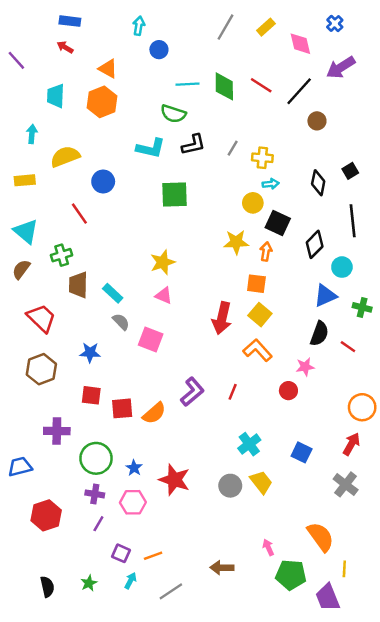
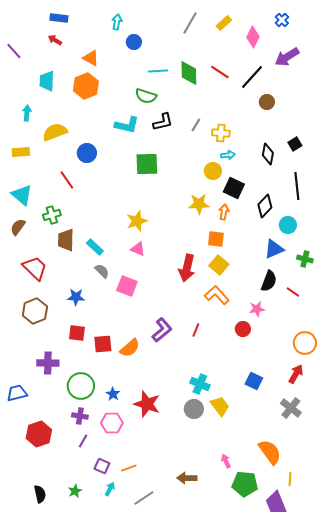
pink diamond: (300, 44) -> (253, 37), turned 40
cyan cross: (249, 444) -> (200, 384), moved, turned -30

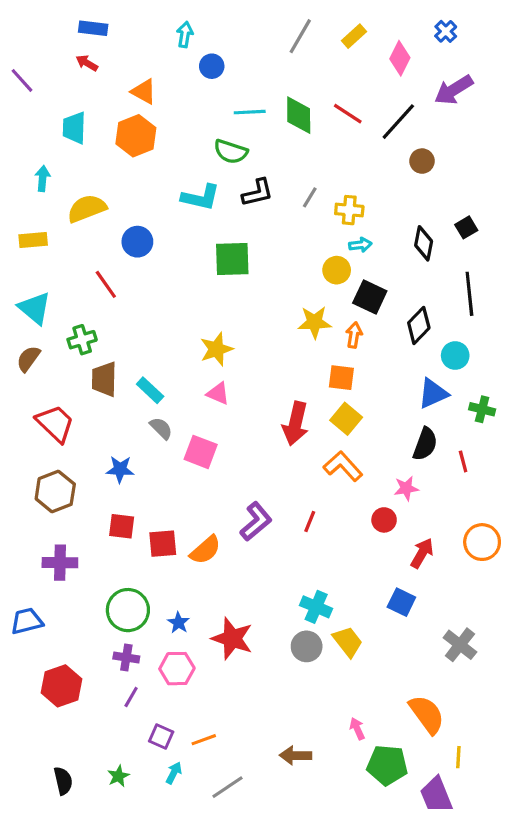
red line: (293, 292) -> (463, 461), turned 40
purple cross: (48, 363) -> (60, 563), moved
red arrow: (296, 374) -> (422, 553), moved

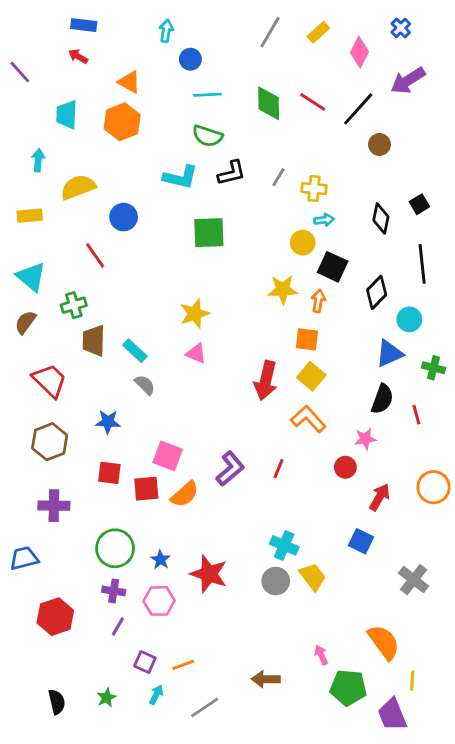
cyan line: (250, 112) -> (207, 95), moved
pink square: (201, 452) -> (168, 456), moved

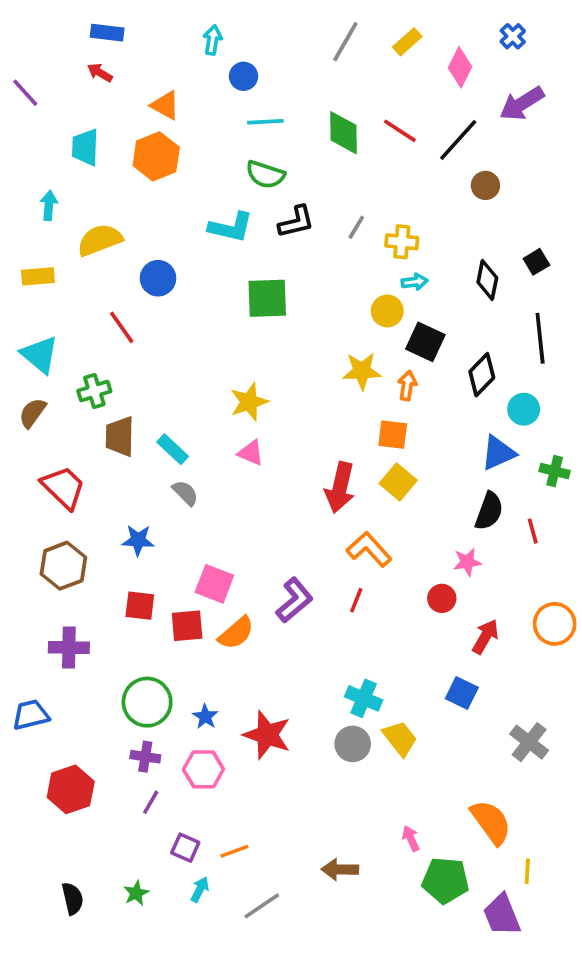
orange L-shape: (308, 419) -> (369, 549), moved

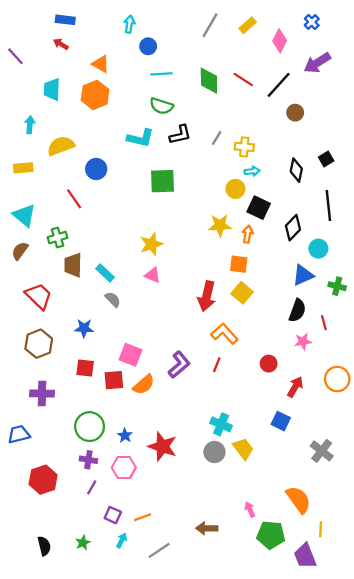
pink star: (467, 562) -> (303, 341), moved

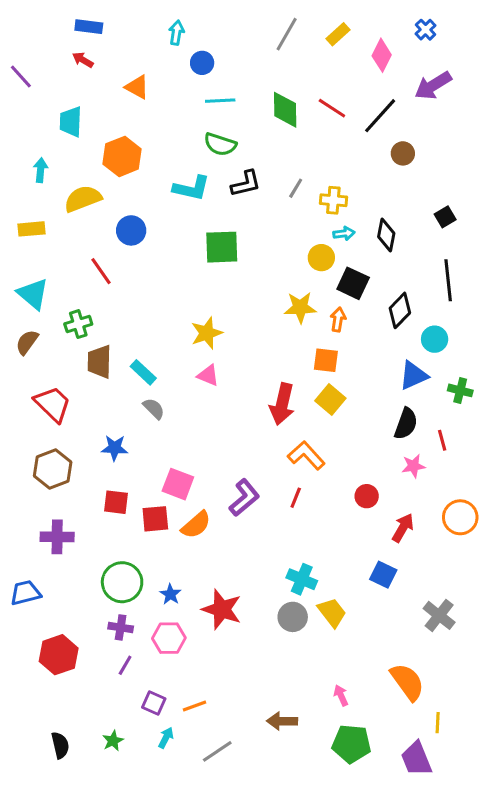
orange hexagon: (95, 95) -> (122, 156), moved
black diamond: (296, 170) -> (386, 235), moved
green pentagon: (271, 535) -> (352, 744), moved

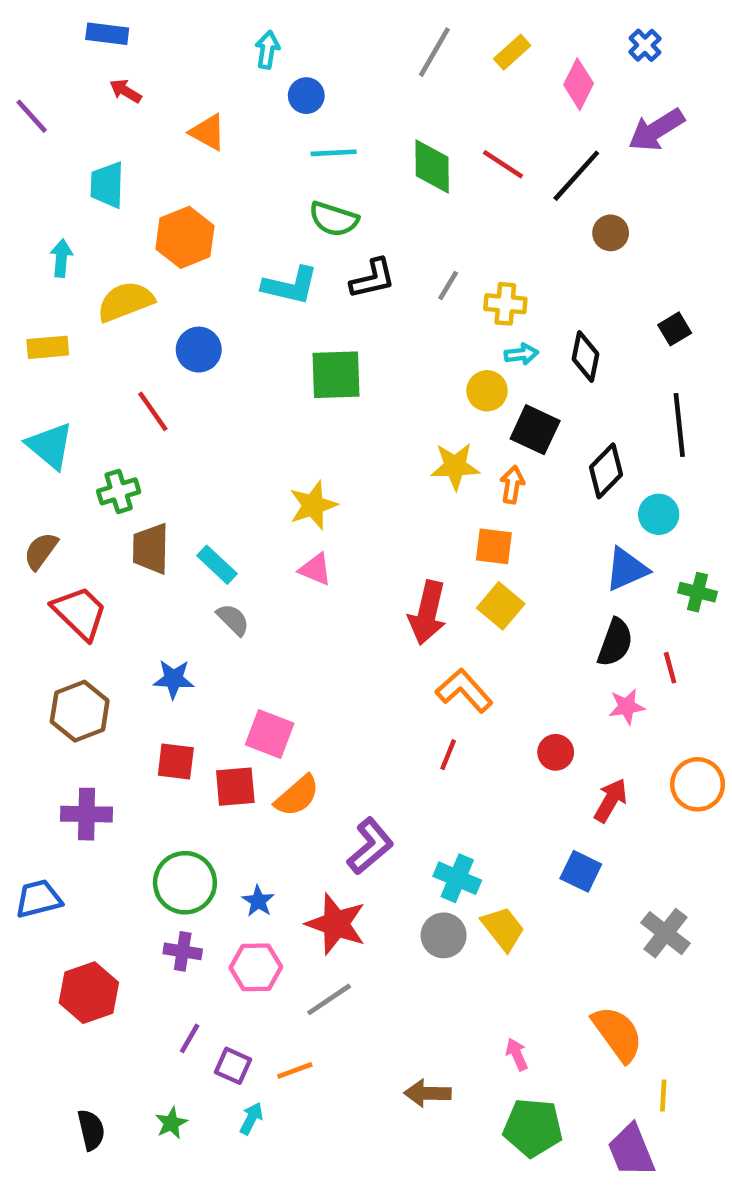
blue rectangle: (89, 27) -> (107, 34), moved
brown semicircle: (27, 342) -> (41, 551), moved
purple L-shape: (244, 498) -> (370, 846), moved
purple line: (125, 665) -> (190, 1038), moved
gray line: (217, 751) -> (329, 999), moved

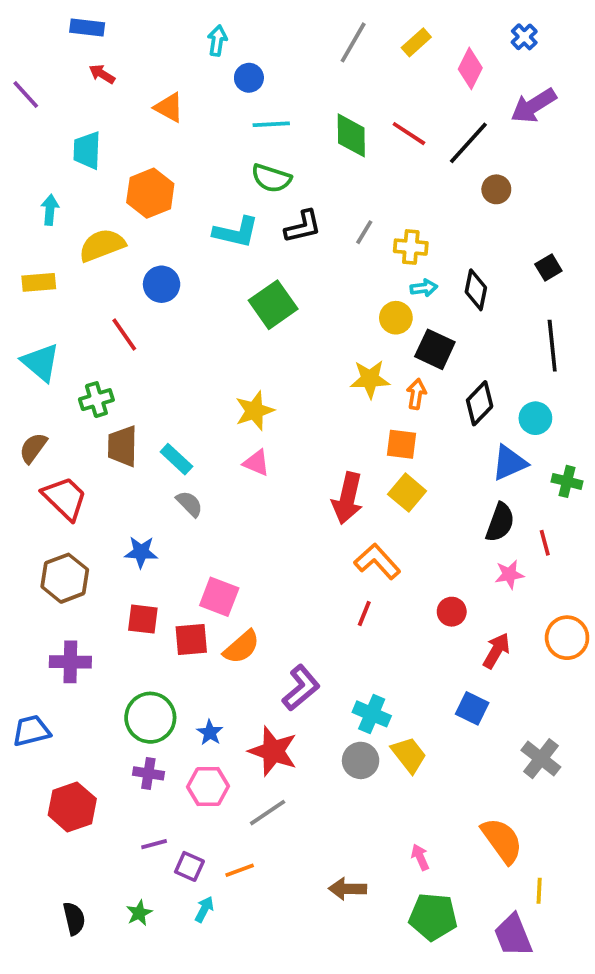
green square: (336, 375) -> (273, 305), turned -33
black diamond: (606, 471) -> (480, 403), moved
purple line: (190, 1038) -> (154, 844), turned 45

